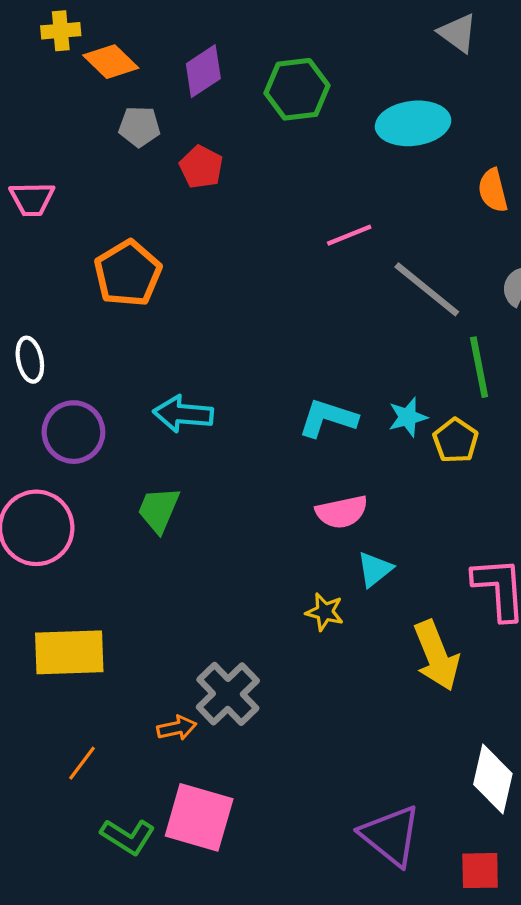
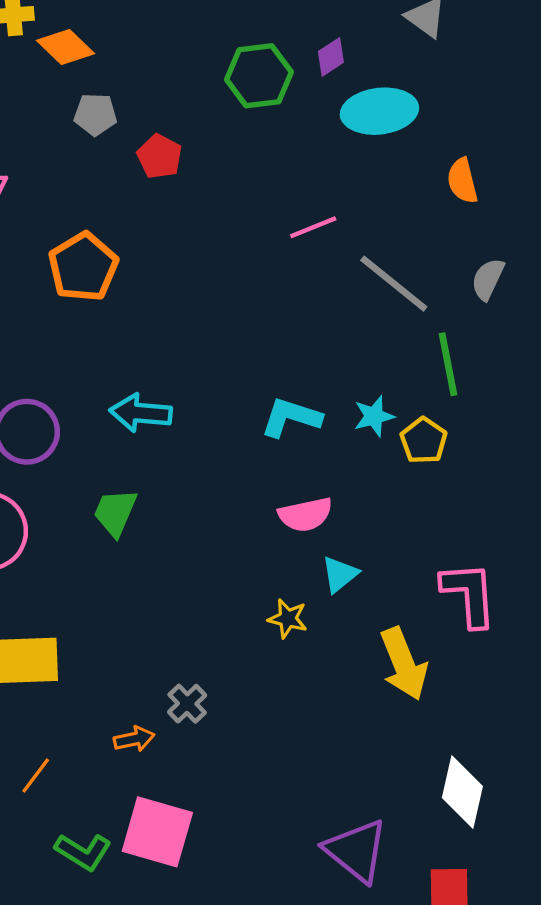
purple diamond: (203, 71) -> (331, 57), moved, size x0.7
gray cross: (228, 694) -> (187, 704), size x0.6

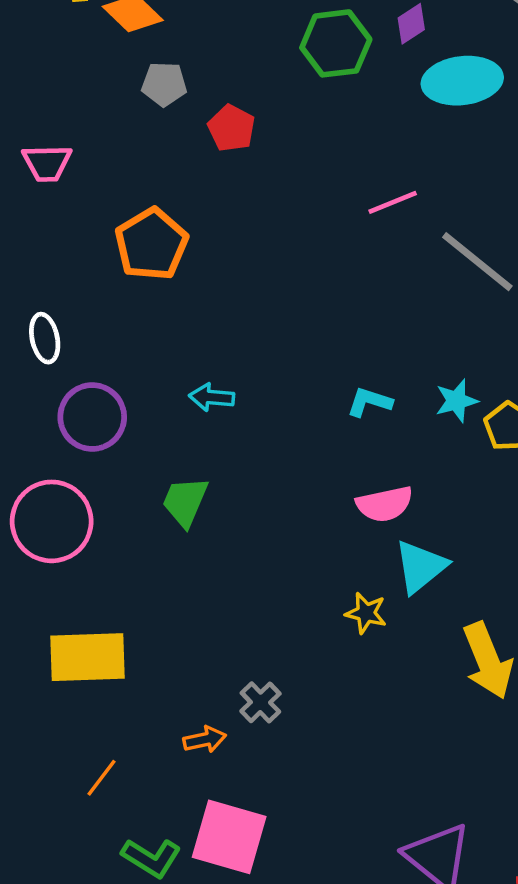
cyan arrow: (141, 413) -> (212, 397), size x0.7
cyan L-shape: (291, 417) -> (369, 402), size x0.7
cyan triangle: (340, 574) -> (420, 567), size x1.4

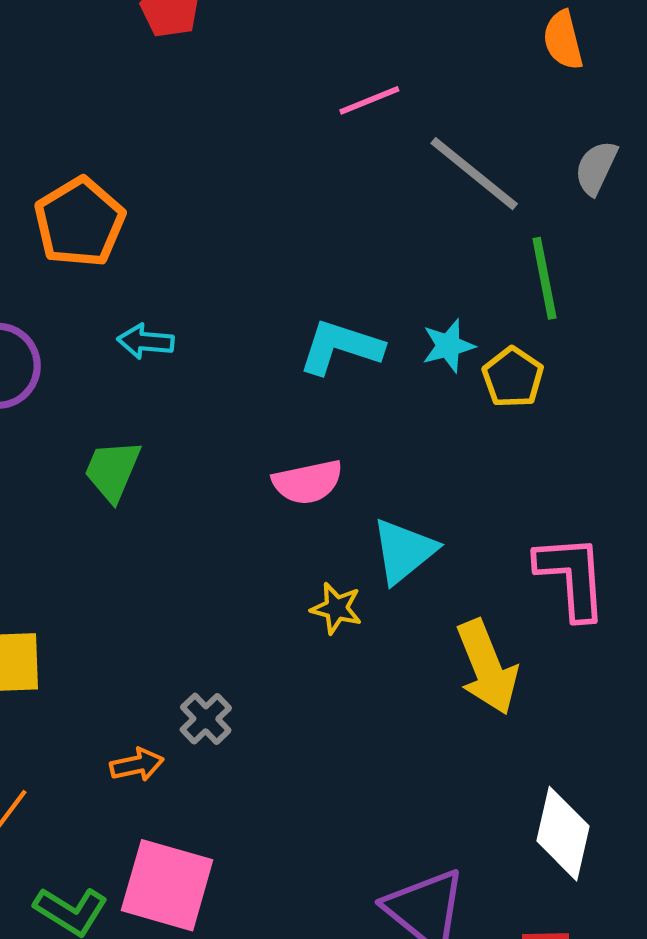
orange pentagon: (151, 244) -> (80, 222), moved
cyan L-shape: (369, 402) -> (341, 347), size x1.5
pink semicircle: (385, 504) -> (308, 482), moved

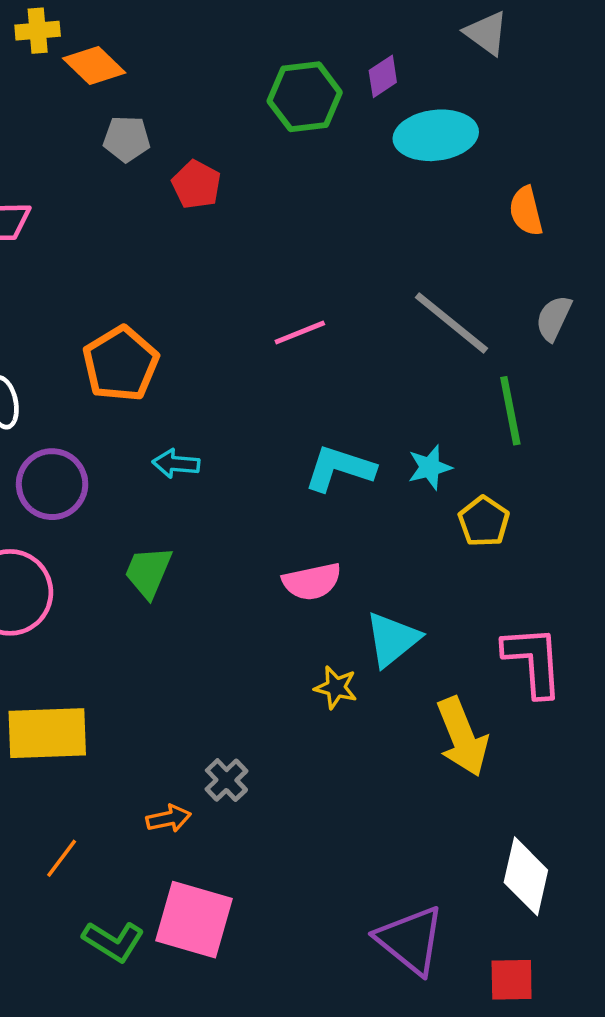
pink line: (369, 100) -> (300, 333), moved
yellow pentagon: (513, 377) -> (484, 521), moved

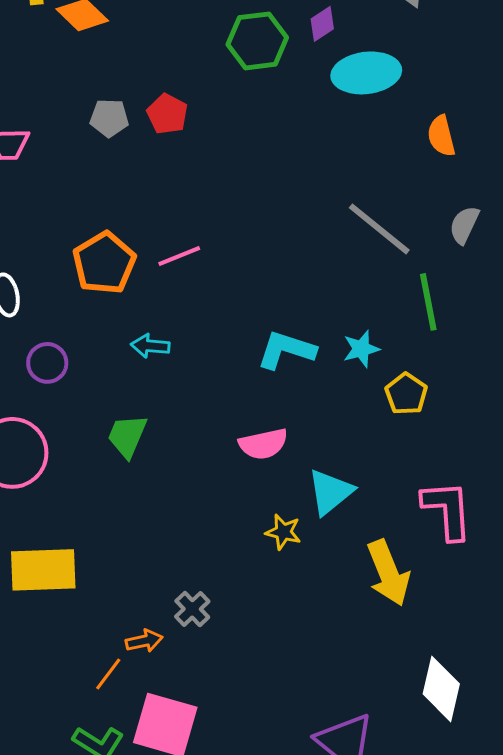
gray pentagon: (127, 139) -> (109, 118), moved
pink line: (300, 333) -> (179, 256), moved
purple circle: (52, 484) -> (47, 363), size x0.7
orange line: (62, 858) -> (108, 674), moved

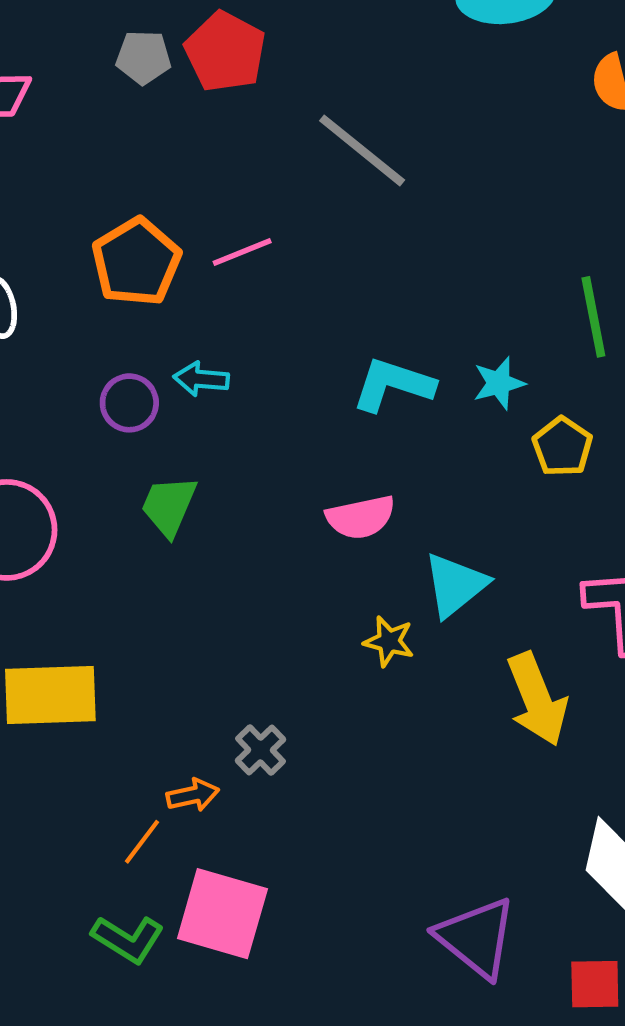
red pentagon: (167, 114) -> (225, 52), size x1.4
gray line: (379, 229) -> (362, 150), moved
purple circle: (47, 363) -> (129, 403), moved

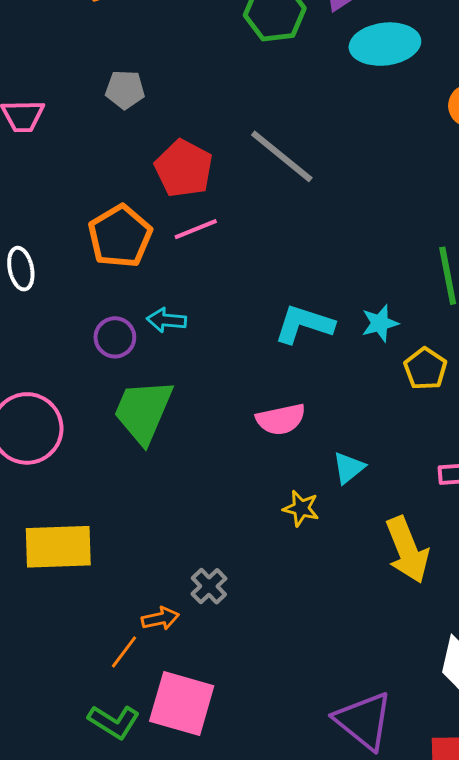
red pentagon: (225, 52) -> (184, 168), moved
green trapezoid: (169, 506) -> (143, 411), size x1.5
cyan triangle: (455, 585) -> (349, 468), size x0.7

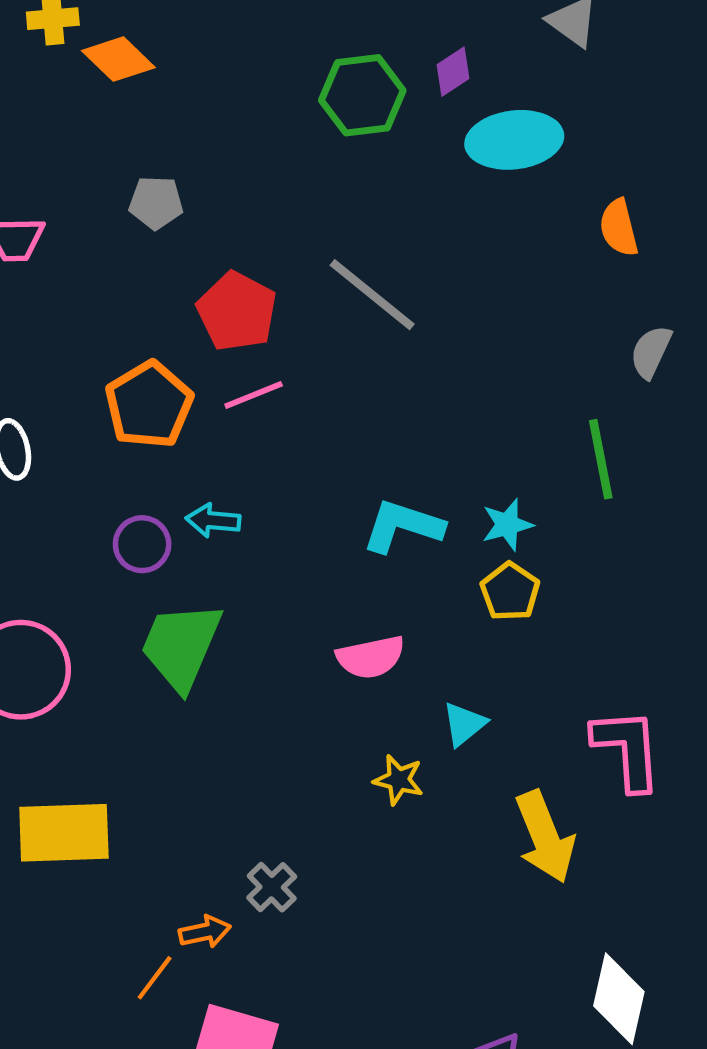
yellow pentagon: (425, 369) -> (510, 592), moved

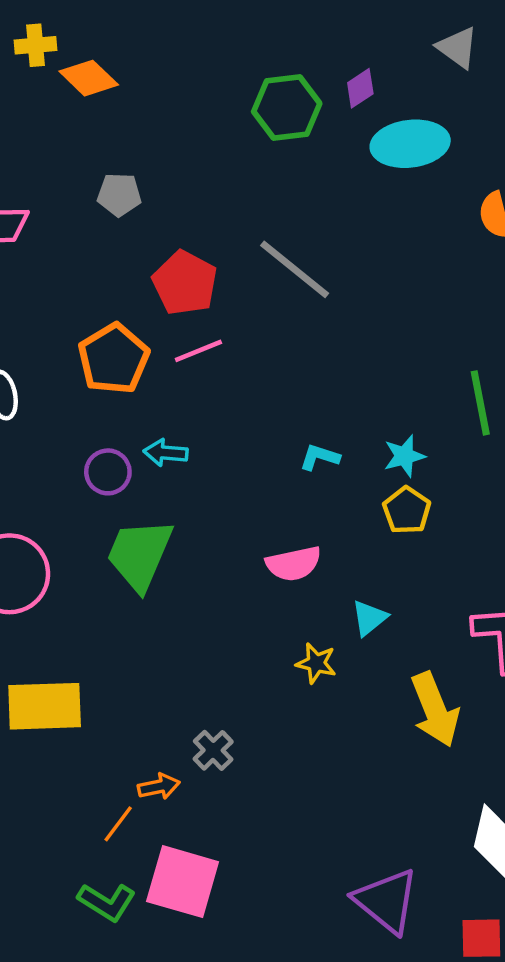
cyan L-shape: (403, 526) -> (320, 457), size x0.6

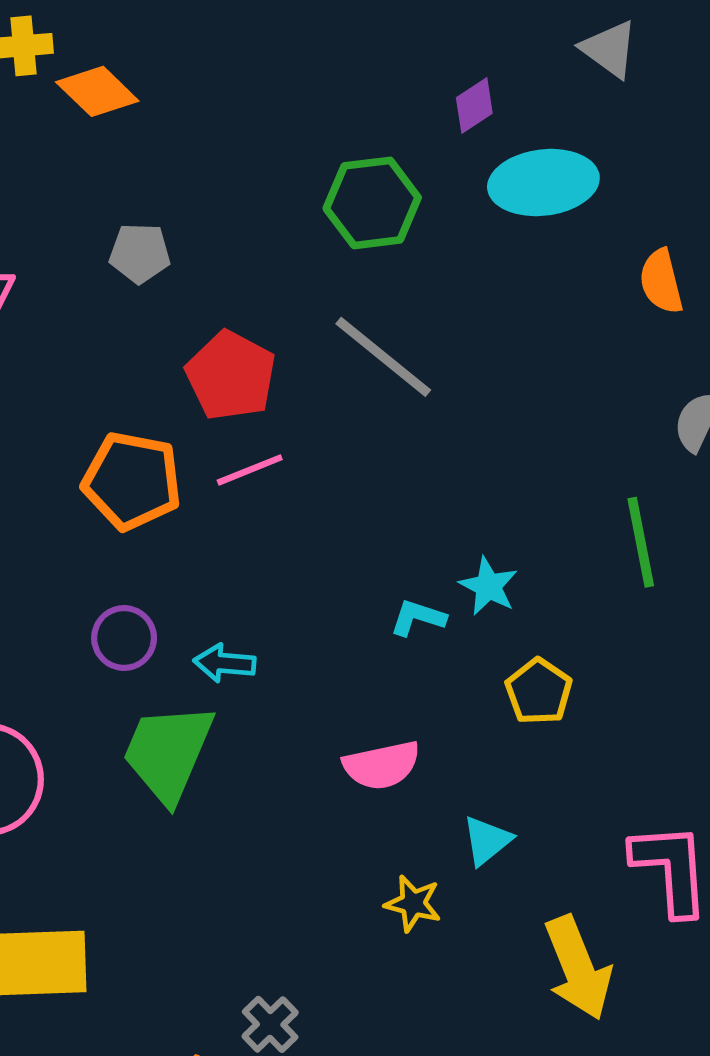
green hexagon: (287, 108) -> (372, 203), moved
orange pentagon: (114, 359) -> (132, 481), turned -30
cyan arrow: (166, 453) -> (225, 663), moved
cyan star: (404, 456) -> (488, 586), moved, turned -30

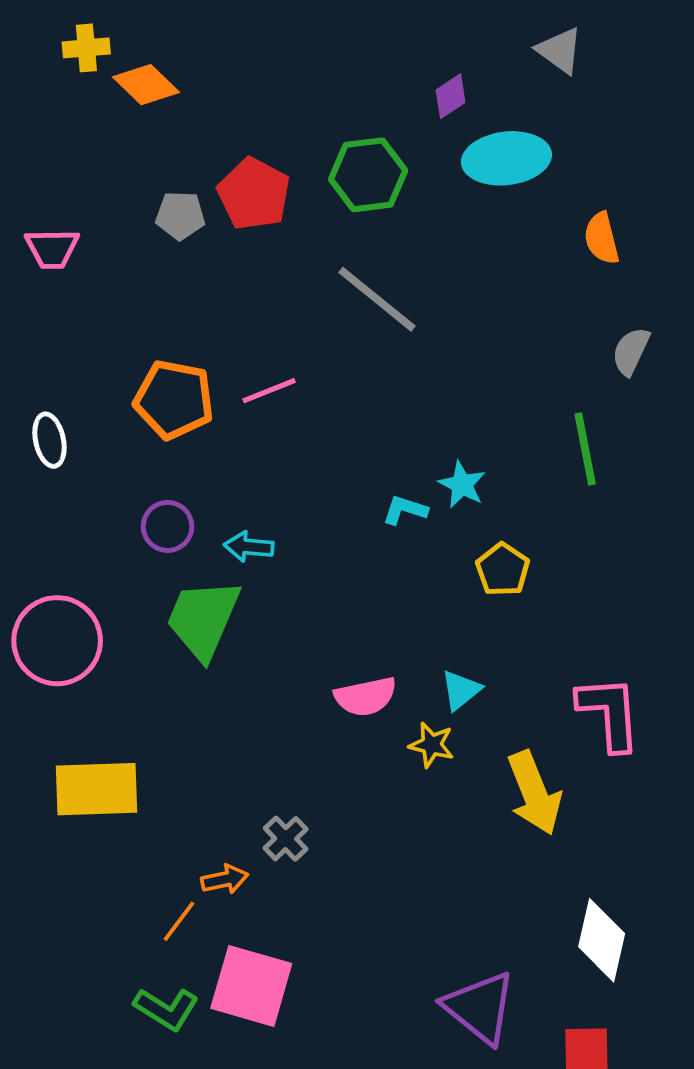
red pentagon: (231, 376) -> (254, 194), moved
pink semicircle: (382, 765) -> (366, 697), moved
yellow star: (413, 903) -> (432, 745), moved

